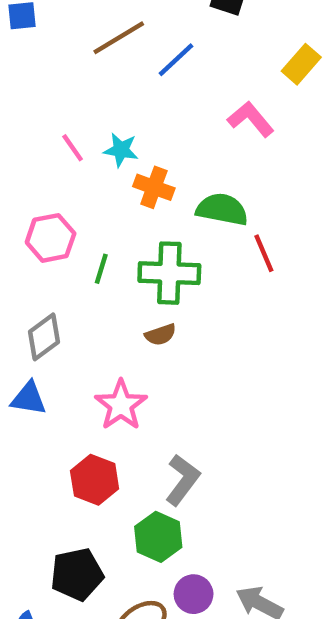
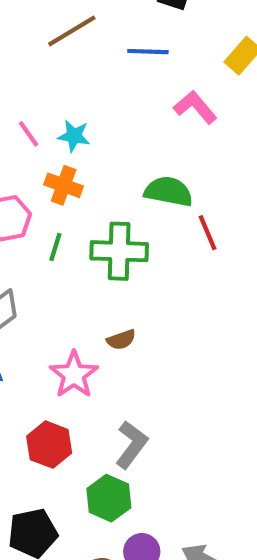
blue line: (176, 60) -> (148, 52), moved, turned 45
orange cross: (154, 187) -> (64, 185), moved
brown semicircle: (161, 335) -> (121, 340), moved

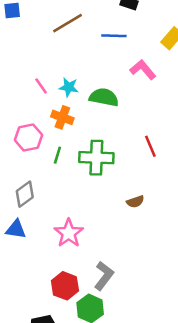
green semicircle: (169, 191) -> (104, 97), moved
brown semicircle: (121, 340) -> (135, 202), moved
red hexagon: (49, 445) -> (65, 286), moved

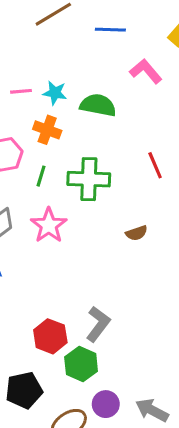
pink line: (41, 86) -> (21, 91), turned -60
pink star: (69, 233) -> (49, 225), moved

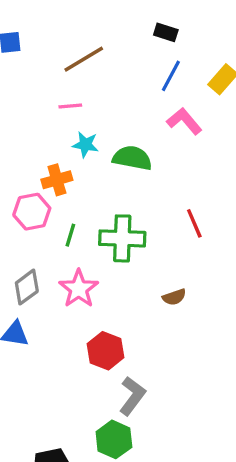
blue line: (110, 30) -> (171, 76), moved, turned -64
pink line: (21, 91) -> (70, 106), moved
orange cross: (47, 130) -> (57, 180), moved, turned -36
red hexagon: (50, 336) -> (106, 351), moved

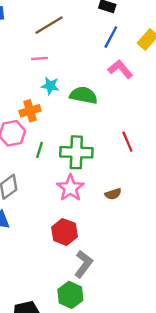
pink star: (79, 289) -> (70, 188), moved

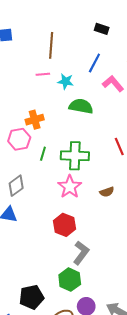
brown line: (49, 25) -> (51, 45), turned -55
blue line: (111, 37) -> (94, 63), moved
cyan star: (50, 86) -> (66, 81), moved

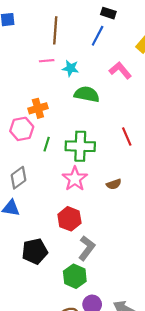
blue line: (94, 63) -> (98, 36), moved
black pentagon: (32, 297) -> (35, 251), moved

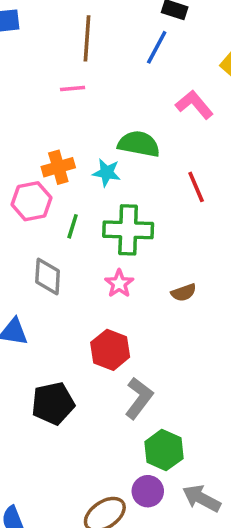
cyan star: (70, 68) -> (107, 173), moved
red line: (127, 137) -> (196, 187), moved
gray diamond: (18, 178) -> (48, 276), moved, turned -50
pink star: (75, 179) -> (119, 284), size x0.7
green hexagon: (75, 276) -> (164, 450), moved

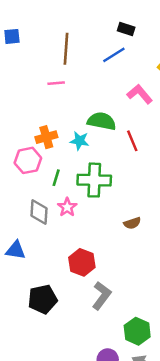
blue line: (157, 47) -> (114, 55), turned 30
red line: (196, 187) -> (132, 141), moved
pink star: (119, 284) -> (67, 207), moved
green hexagon: (164, 450) -> (137, 331), moved

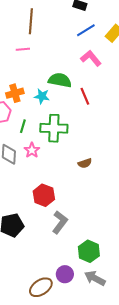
blue line: (114, 55) -> (86, 30), moved

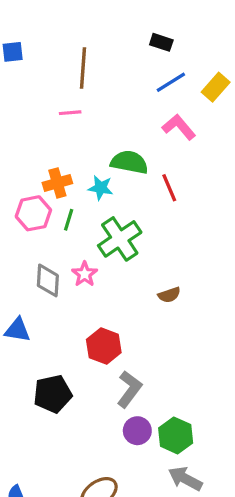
green line: (23, 126) -> (69, 220), moved
green cross: (54, 128) -> (120, 239), turned -36
purple circle: (65, 274) -> (137, 431), moved

